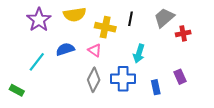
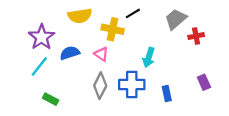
black line: (130, 19) -> (133, 13), moved, turned 48
purple star: (39, 20) -> (42, 37), moved
purple rectangle: (180, 77) -> (204, 82), moved
green rectangle: (17, 90) -> (51, 99), moved

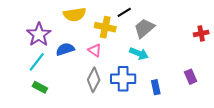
gray trapezoid: (176, 19) -> (144, 28), moved
red cross: (196, 36) -> (201, 33), moved
cyan arrow: (149, 57) -> (139, 53), turned -84
green rectangle: (51, 99) -> (40, 87), moved

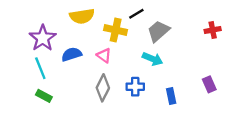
red cross: (201, 33) -> (213, 30), moved
cyan line: (37, 62) -> (40, 68), turned -60
blue cross: (123, 79) -> (135, 87), size x0.7

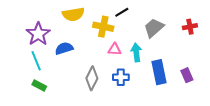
gray trapezoid: (158, 31) -> (154, 28), moved
pink triangle: (104, 55) -> (115, 49), moved, turned -32
cyan arrow: (153, 59) -> (136, 52), turned -120
blue rectangle: (171, 96) -> (159, 72), moved, size x1.6

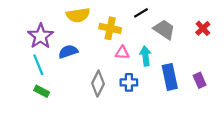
black line: (122, 12) -> (141, 13), moved
red cross: (190, 27) -> (203, 28), turned -32
gray trapezoid: (154, 28) -> (164, 29), turned 75

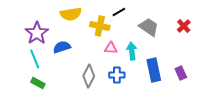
black line: (141, 13) -> (119, 12), moved

